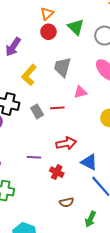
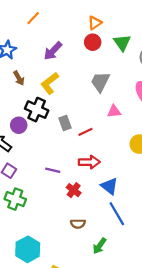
yellow L-shape: (29, 75) -> (50, 83), moved
red line: (57, 108) -> (85, 132), moved, turned -32

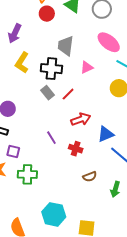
black cross: (37, 110) -> (51, 69), moved
purple line: (53, 170) -> (51, 138), turned 64
blue triangle: (109, 186) -> (106, 134), turned -42

